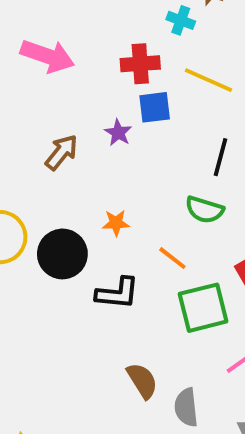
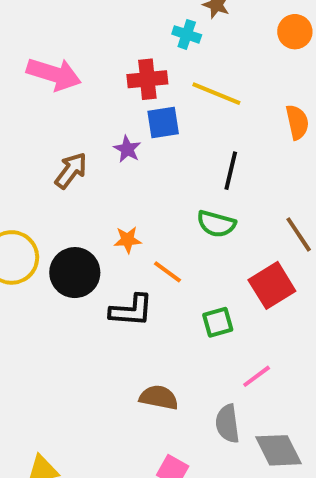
orange line: (172, 258) -> (167, 272), moved
green square: (203, 308) -> (218, 322), size x0.6
brown semicircle: (142, 381) -> (159, 397), turned -45
gray semicircle: (186, 407) -> (227, 424), moved

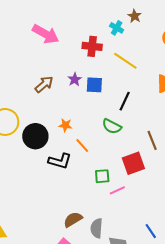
blue square: (163, 123) -> (94, 85), moved
pink line: (257, 376) -> (117, 190), moved
brown semicircle: (159, 397) -> (73, 220), moved, turned -54

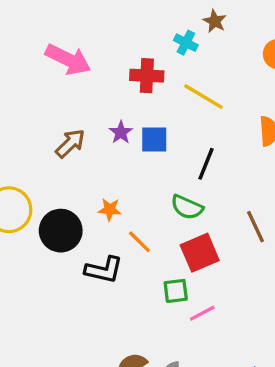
red square: (133, 163) -> (200, 253), moved

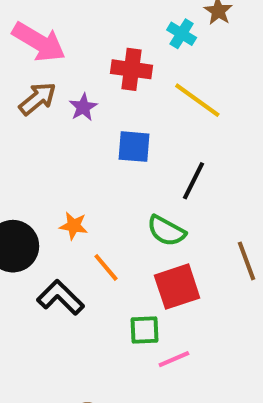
purple star: (121, 132) -> (83, 107), moved
brown arrow: (70, 143) -> (37, 99), moved
black L-shape: (104, 270) -> (61, 297), turned -153

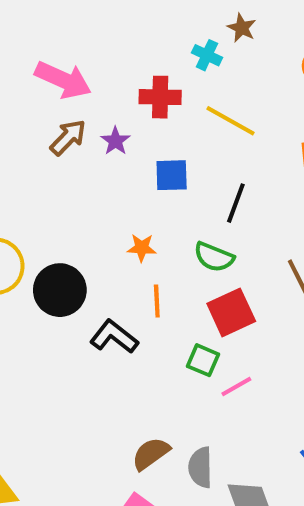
orange star: (74, 226) -> (142, 248), moved
orange line: (106, 267) -> (157, 301), turned 44
green square: (144, 330) -> (203, 360), turned 32

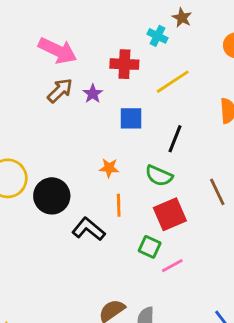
yellow line: (231, 121) -> (173, 82), turned -64

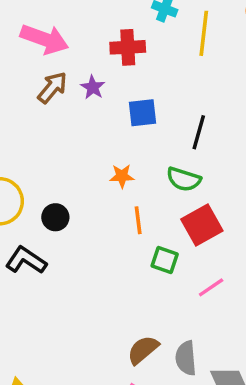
yellow line: (173, 82) -> (204, 33), moved, turned -44
black circle: (52, 196) -> (55, 217), size x0.6
black L-shape: (88, 229) -> (26, 260), moved
green square: (150, 247) -> (165, 260), moved

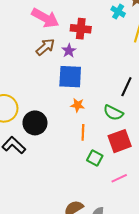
red cross: (128, 47) -> (81, 29), moved
blue square: (142, 113) -> (70, 77), moved, size x1.4
black circle: (55, 217) -> (35, 123), size x1.5

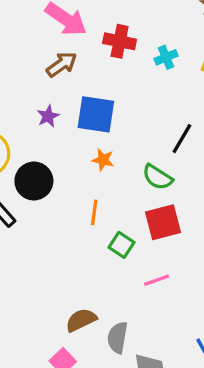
cyan cross: (118, 12) -> (166, 57), moved, turned 32
purple star: (69, 51) -> (48, 116), moved
orange line: (83, 132) -> (94, 212), moved

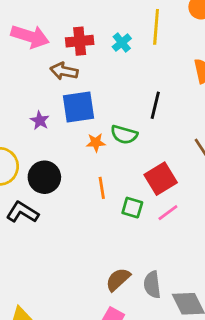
brown arrow: (62, 64) -> (64, 71), moved, turned -116
green semicircle: (157, 177) -> (124, 135), moved
pink line: (157, 280) -> (168, 213), moved

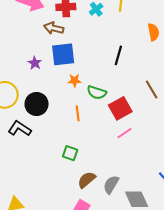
green semicircle: (124, 135) -> (97, 92), moved
green square: (132, 208) -> (70, 153), moved
gray semicircle: (152, 285) -> (111, 185), turned 36

